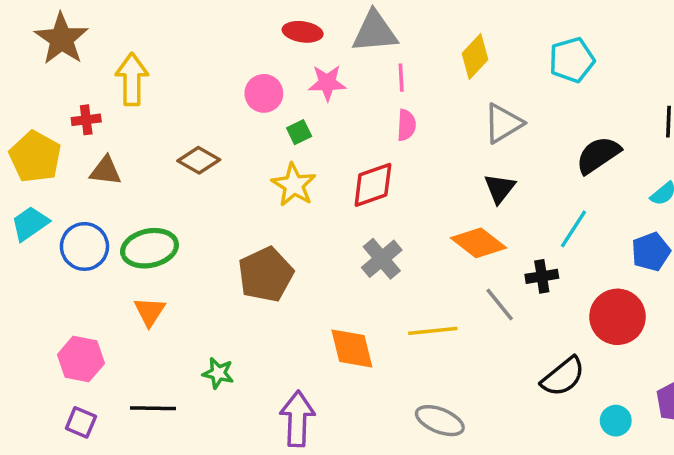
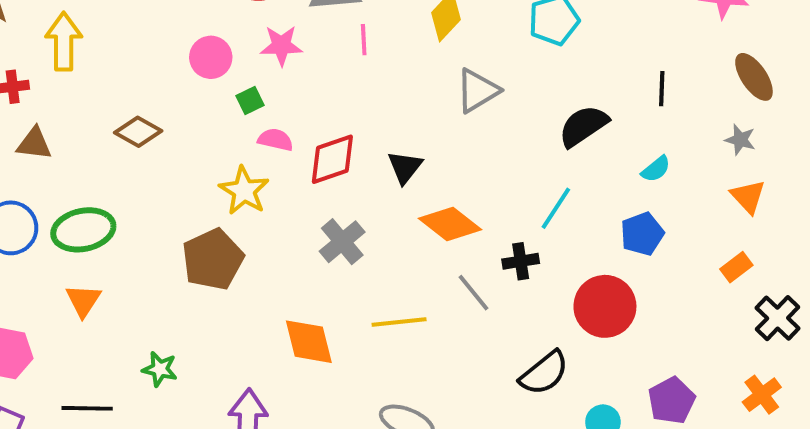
pink semicircle: (406, 125) -> (275, 140), moved, turned -80
yellow star: (294, 185) -> (244, 191), moved
black triangle: (500, 188) -> (405, 167), moved

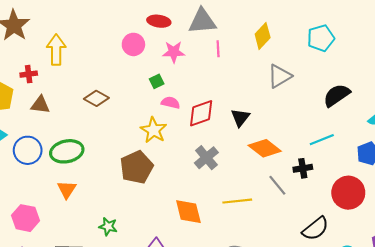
pink circle: (211, 57) -> (133, 44), moved
cyan line: (556, 208) -> (322, 140), turned 35

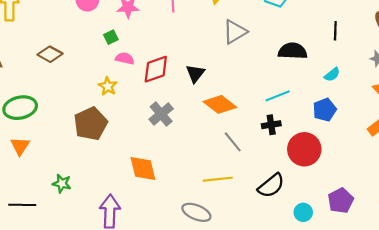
black semicircle: (337, 95) -> (293, 51), turned 36
yellow star: (154, 130) -> (108, 86), size x0.7
black cross: (303, 168) -> (271, 125), moved
yellow line: (237, 201) -> (218, 179), moved

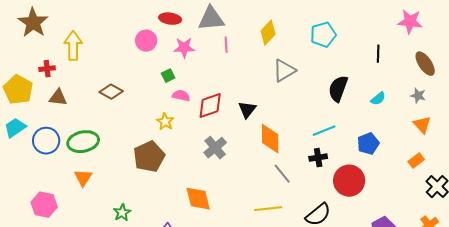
black line: (335, 31) -> (378, 54), moved
black semicircle: (293, 51) -> (338, 89), turned -72
cyan semicircle: (332, 74) -> (378, 99), moved
orange diamond: (220, 104) -> (270, 139), turned 52
green star: (62, 183) -> (122, 213), turned 30

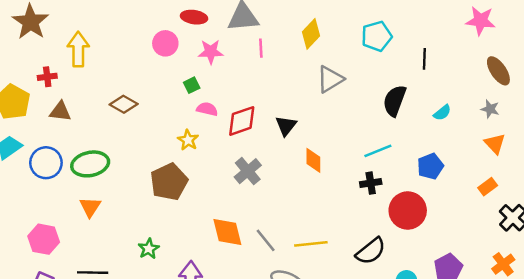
black line: (378, 54) -> (424, 59), moved
orange diamond: (270, 139) -> (313, 160), size x0.7
gray line: (282, 174) -> (266, 240), moved
green star: (122, 213) -> (149, 249), moved

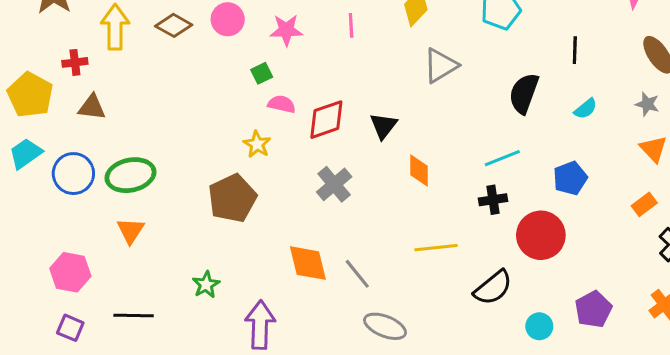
black line: (424, 59) -> (575, 50), moved
brown diamond: (124, 104) -> (174, 25), moved
yellow line: (311, 244) -> (436, 248), moved

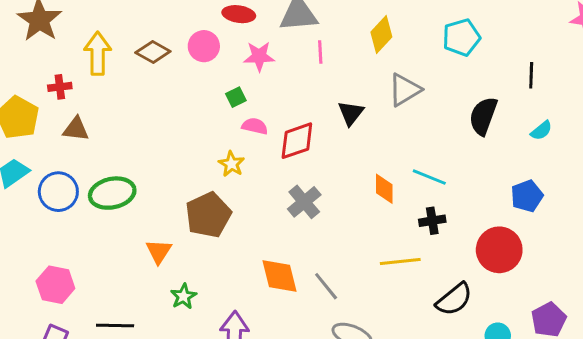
black triangle: (383, 126) -> (351, 113), moved
cyan line: (502, 158) -> (429, 177), moved, turned 44
black cross: (493, 200) -> (432, 221), moved
orange triangle: (130, 231) -> (159, 251), moved

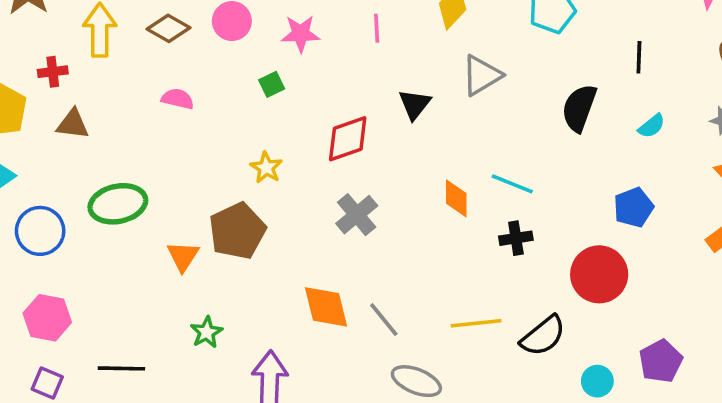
pink semicircle: (255, 126) -> (178, 99), moved
blue circle: (58, 192) -> (40, 231), moved
orange triangle: (159, 251) -> (183, 256), moved
yellow line: (400, 261) -> (476, 323), moved

